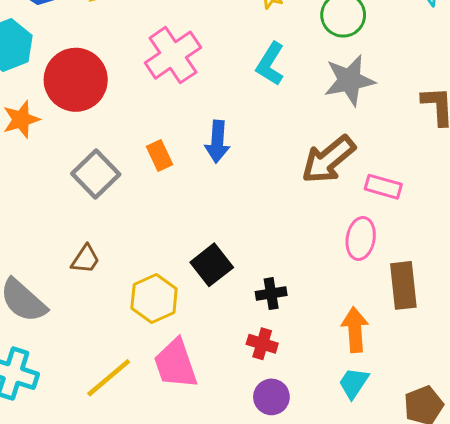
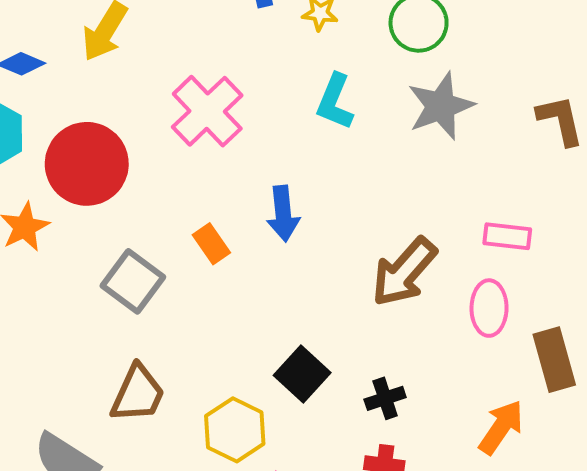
brown arrow: (328, 159) -> (404, 272), moved
brown trapezoid: (85, 259) -> (138, 394), size x1.5
orange arrow: (355, 330) -> (501, 427), turned 48

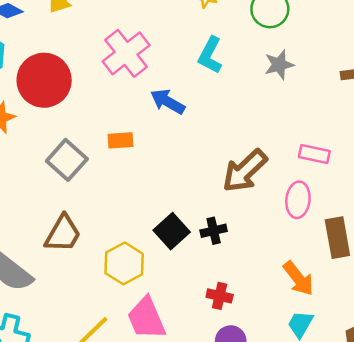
gray star: (441, 106) -> (279, 65), size x0.7
blue arrow: (283, 214) -> (168, 102), moved, turned 120
orange rectangle: (211, 244) -> (121, 140), turned -65
black cross: (385, 398) -> (214, 231), moved
orange arrow: (501, 427) -> (298, 278), turned 102

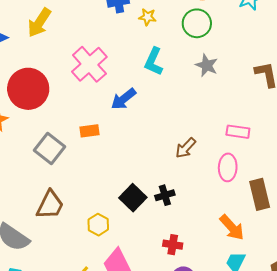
gray star: (279, 65) -> (207, 65), turned -30
blue arrow: (168, 102) -> (123, 99), turned -64
brown arrow: (245, 171) -> (186, 148), size x0.6
yellow hexagon: (124, 263) -> (98, 225), size x0.7

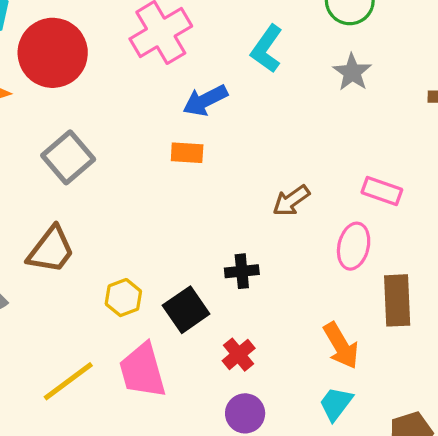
orange rectangle: (89, 131) -> (187, 153), moved
black square: (133, 198) -> (186, 310), moved
red cross: (173, 245) -> (239, 355), turned 30

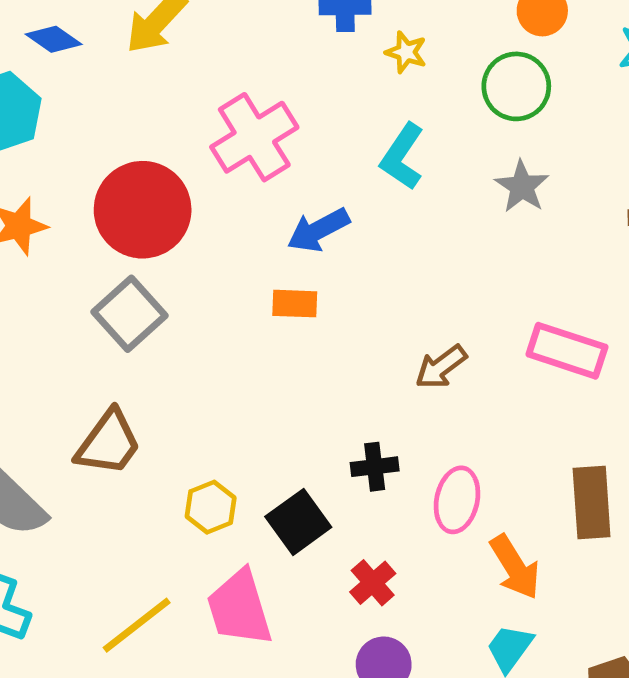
red circle: (53, 53) -> (143, 210), moved
pink rectangle: (382, 191) -> (567, 351), size x1.4
pink ellipse: (354, 246) -> (457, 500), moved

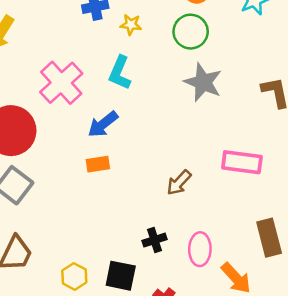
cyan L-shape: (402, 157) -> (120, 73), moved
gray star: (522, 186) -> (203, 82), size x1.4
black square: (298, 522) -> (121, 276), turned -32

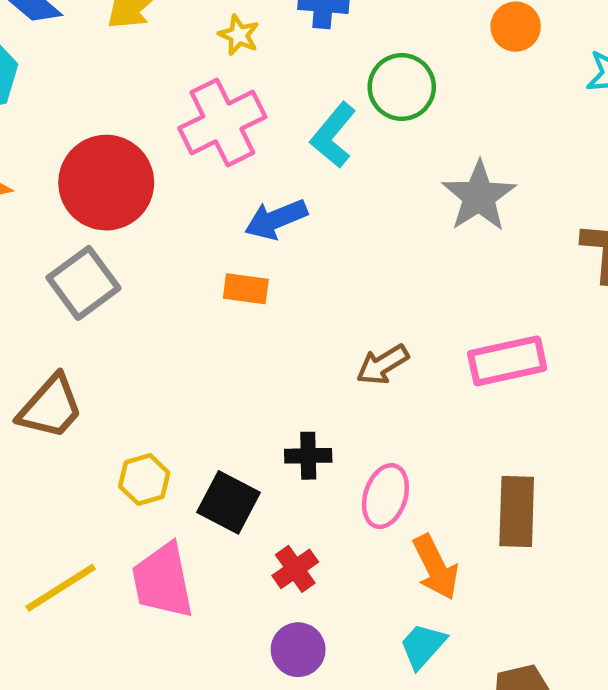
yellow star: (131, 25) -> (239, 35), moved
green circle: (191, 32) -> (402, 87), moved
pink rectangle: (242, 162) -> (507, 361), turned -36

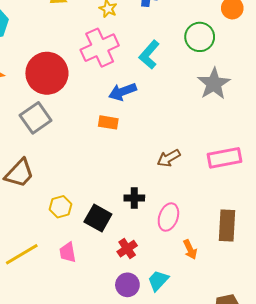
green circle: (402, 87) -> (200, 37), moved
orange arrow: (436, 567) -> (190, 249), size x0.7
pink trapezoid: (163, 581) -> (68, 252), size x0.6
cyan trapezoid: (423, 646) -> (158, 280), moved

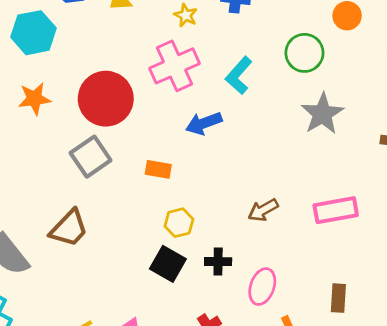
orange rectangle: (108, 122) -> (158, 169), moved
yellow hexagon: (60, 207) -> (179, 223), moved
black square: (98, 218) -> (168, 264), moved
brown rectangle: (227, 225) -> (338, 298), size x0.7

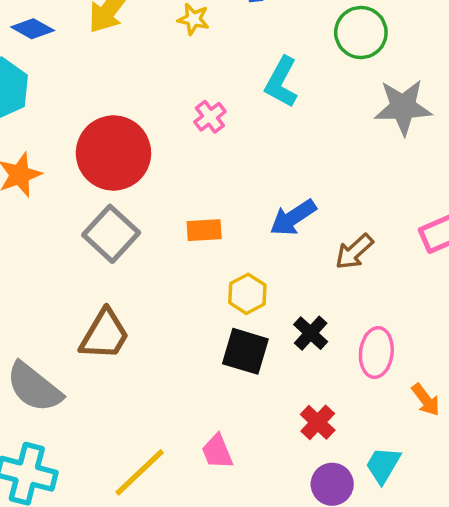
pink cross: (174, 66) -> (210, 117), moved, size x0.5
gray star: (322, 114) -> (403, 107), turned -30
blue arrow: (204, 123) -> (293, 218), moved
black cross: (218, 262) -> (311, 333), turned -35

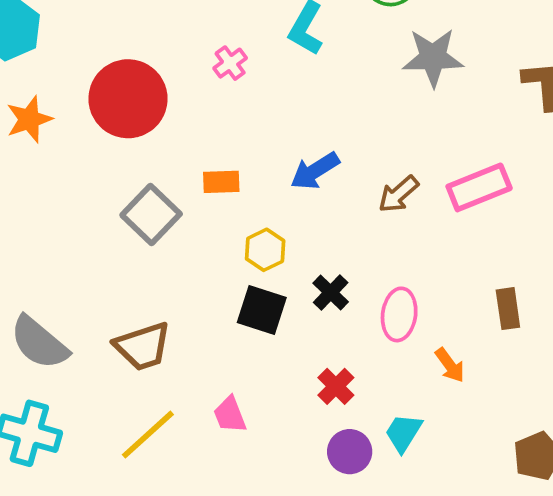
gray square: (111, 234) -> (151, 214), moved
brown arrow: (354, 252) -> (398, 194), moved
brown trapezoid: (105, 335) -> (143, 346), moved, turned 40

